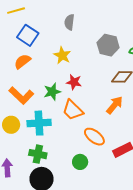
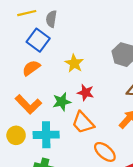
gray semicircle: (69, 22) -> (51, 19), moved

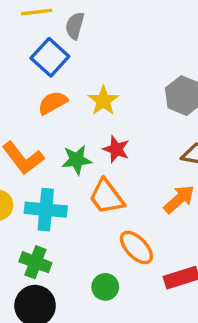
orange semicircle: (31, 68) -> (53, 103), moved

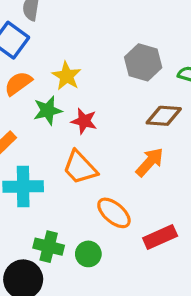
green star: (77, 160) -> (48, 110), moved
green cross: (35, 262) -> (49, 247), moved

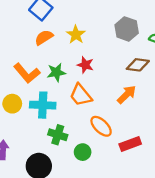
green star: (48, 110) -> (56, 72), moved
green cross: (49, 247) -> (58, 135), moved

